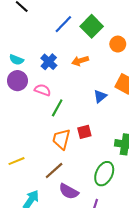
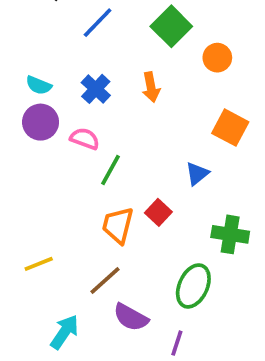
blue line: (63, 24) -> (98, 23), moved
orange arrow: (80, 61) -> (151, 87), turned -84
blue triangle: (100, 96) -> (197, 174), moved
red square: (84, 132) -> (158, 212), turned -32

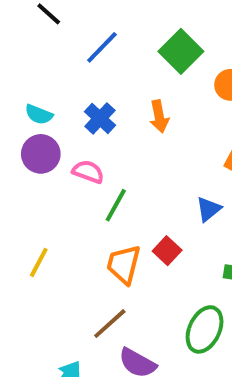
yellow line: (39, 264) -> (39, 262), moved, turned -40

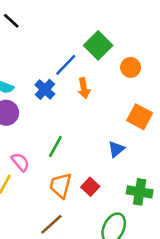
blue line: (102, 47) -> (66, 65), moved
pink semicircle: (88, 172) -> (20, 162), moved, turned 30
red square: (167, 251) -> (90, 187), moved

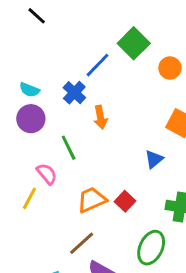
orange arrow: (84, 88) -> (100, 117), moved
green line: (55, 147) -> (69, 148), moved, turned -55
orange trapezoid: (61, 185) -> (92, 200), turned 52

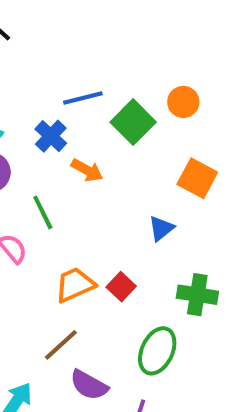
green square: (134, 43) -> (133, 122), moved
blue line: (98, 65) -> (83, 98), turned 32
orange arrow: (100, 117) -> (87, 170), turned -50

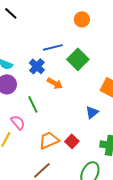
orange circle: (183, 102) -> (82, 19), moved

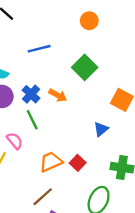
blue line: (53, 47) -> (39, 49), moved
blue cross: (37, 66) -> (31, 94), moved

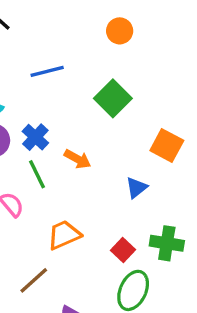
orange arrow: (58, 95) -> (77, 159), moved
red square: (78, 163) -> (123, 250), moved
brown line: (43, 197) -> (34, 280), moved

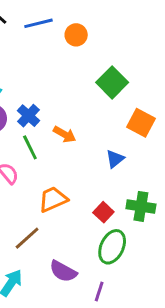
orange circle: (120, 31) -> (76, 35), moved
blue line: (47, 71) -> (39, 23), moved
green square: (113, 98) -> (112, 82), moved

